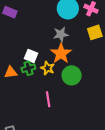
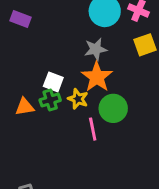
pink line: (48, 99) -> (93, 129), moved

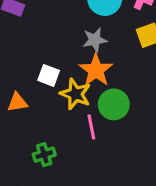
yellow star: (78, 99) -> (75, 94), size x1.4
green cross: (50, 100) -> (44, 155), moved

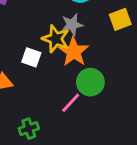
yellow star: (75, 94) -> (56, 39), moved
pink line: (91, 127) -> (71, 103), turned 55

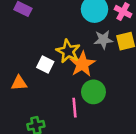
gray star: (72, 25) -> (103, 40), moved
pink line: (71, 103) -> (74, 108), turned -54

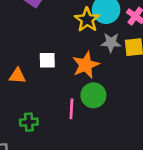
yellow star: (68, 51) -> (87, 20), moved
white square: (45, 65) -> (47, 60), turned -35

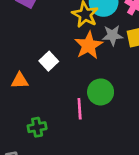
white square: (47, 60) -> (49, 61), turned -36
orange star: (86, 65) -> (89, 45), moved

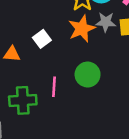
pink line: (80, 109) -> (54, 87), moved
green cross: (37, 127) -> (23, 100), size x1.5

